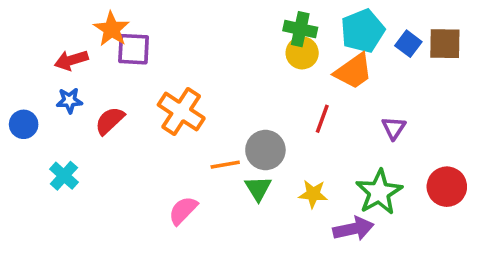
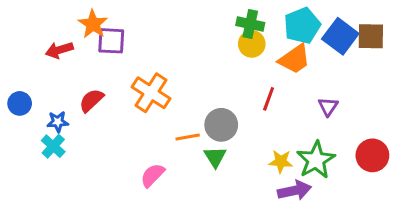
blue square: (408, 44) -> (340, 36), size x1.6
blue star: (69, 101) -> (58, 122), moved
yellow star: (313, 194) -> (281, 161), moved

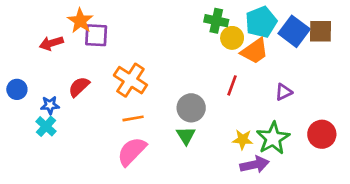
yellow circle: (252, 44) -> (232, 38), moved
purple triangle: (328, 106) -> (284, 92), turned 30
orange line: (188, 137) -> (133, 118), moved
pink semicircle: (152, 175) -> (132, 151), size x1.4

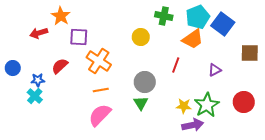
brown square: (321, 31) -> (250, 53), moved
purple square: (96, 35) -> (79, 37), moved
yellow circle: (232, 38) -> (141, 37), moved

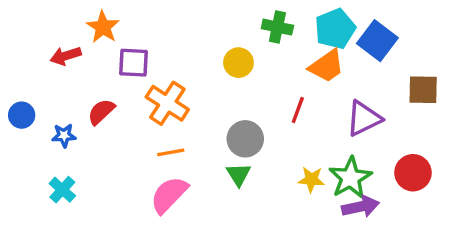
purple triangle: (215, 70) -> (364, 118), size x1.6
cyan cross: (35, 96) -> (62, 190), moved
purple arrow: (193, 125) -> (360, 207), moved

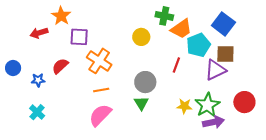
cyan pentagon: (335, 29) -> (198, 45), moved
orange trapezoid: (327, 66) -> (181, 29), moved
brown square: (423, 90) -> (225, 54), moved

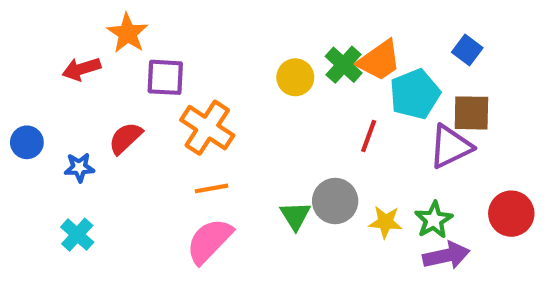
green cross: (164, 16) -> (344, 65), moved, turned 30
blue square: (223, 24) -> (467, 50), size x0.6
gray circle: (145, 82) -> (335, 201), moved
green star: (207, 105) -> (434, 220), size x0.7

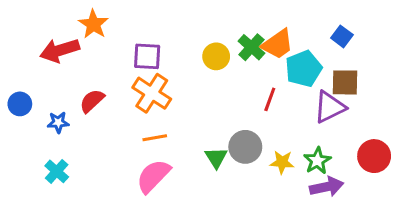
red arrow: (81, 69) -> (60, 50), size x1.4
purple square: (165, 77) -> (147, 56), moved

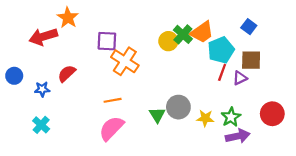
yellow circle: (216, 56) -> (168, 41), moved
orange cross: (152, 93) -> (125, 61), moved
red line: (270, 99) -> (222, 72), moved
purple triangle: (330, 107) -> (240, 78), size x0.6

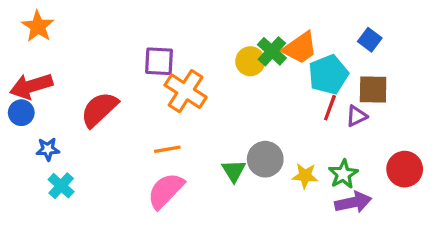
orange star: (68, 18) -> (38, 26), moved
red arrow: (43, 37) -> (31, 86), moved
red semicircle: (67, 74) -> (99, 109), size x1.4
blue star: (42, 89) -> (48, 149), moved

